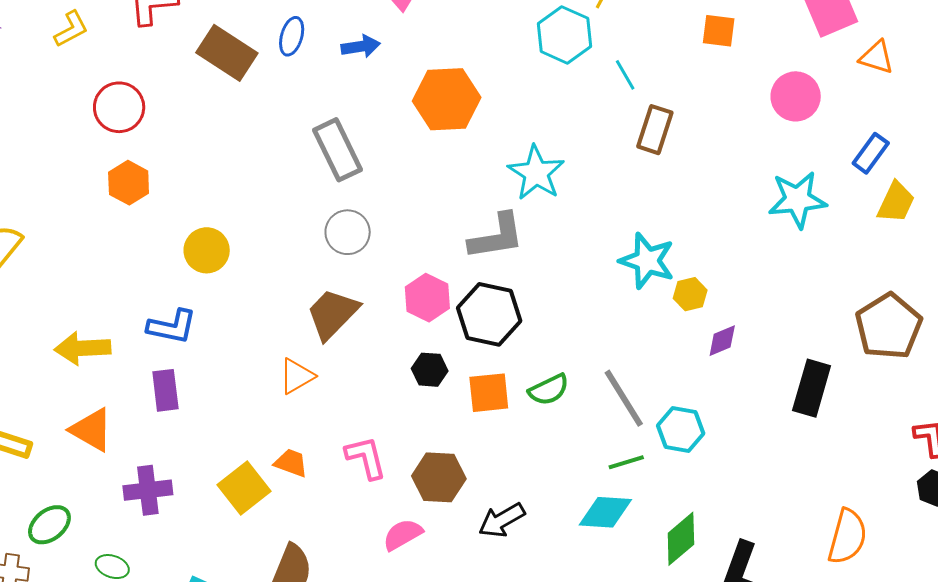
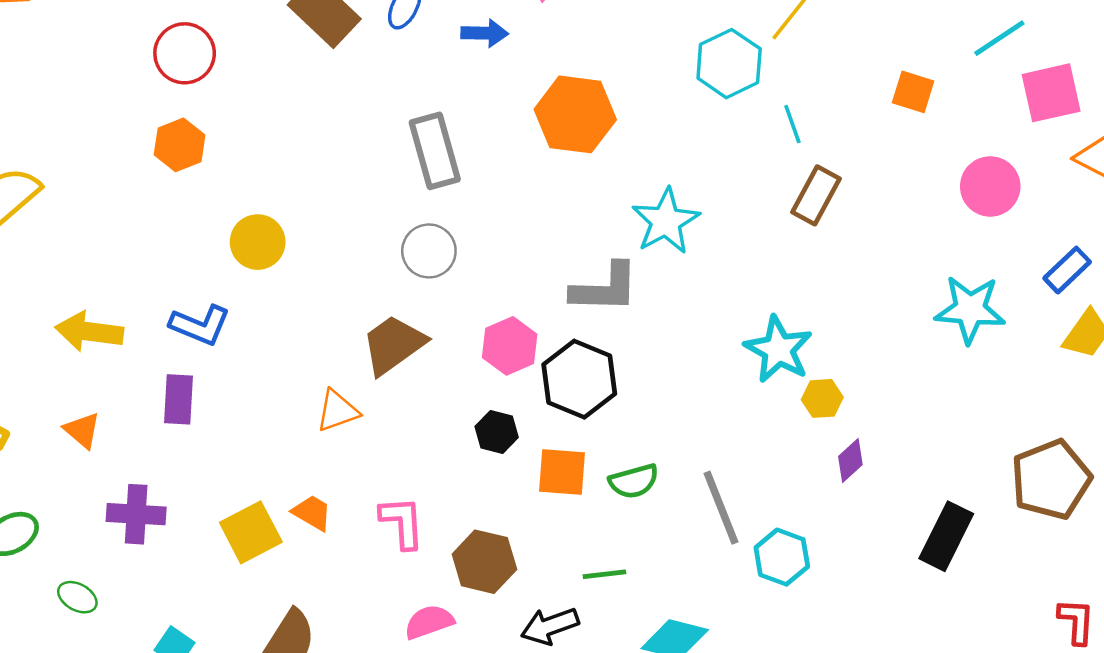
purple diamond: (722, 341) -> (850, 461), turned -30
orange triangle: (91, 430) -> (82, 430), size x0.7
green line: (626, 462) -> (604, 574), moved

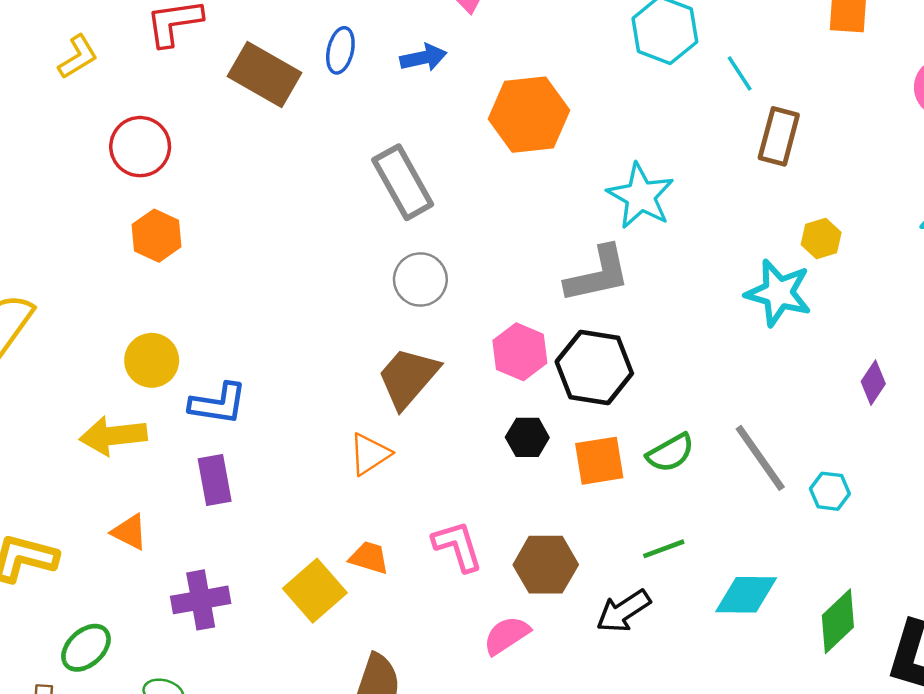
yellow circle: (258, 242) -> (152, 360), moved
yellow hexagon: (822, 398) -> (821, 239), moved
cyan hexagon: (782, 557) -> (830, 491), size x0.7

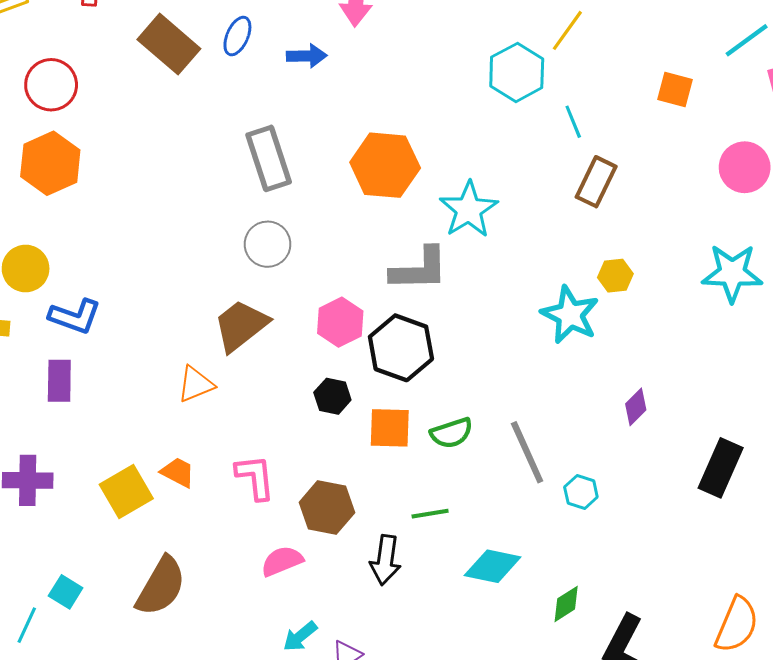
orange hexagon: (529, 115) -> (385, 165), moved
orange hexagon: (157, 236) -> (50, 163), size x1.4
black arrow: (623, 611) -> (385, 560), turned -60
green diamond: (838, 621) -> (566, 604), size x0.7

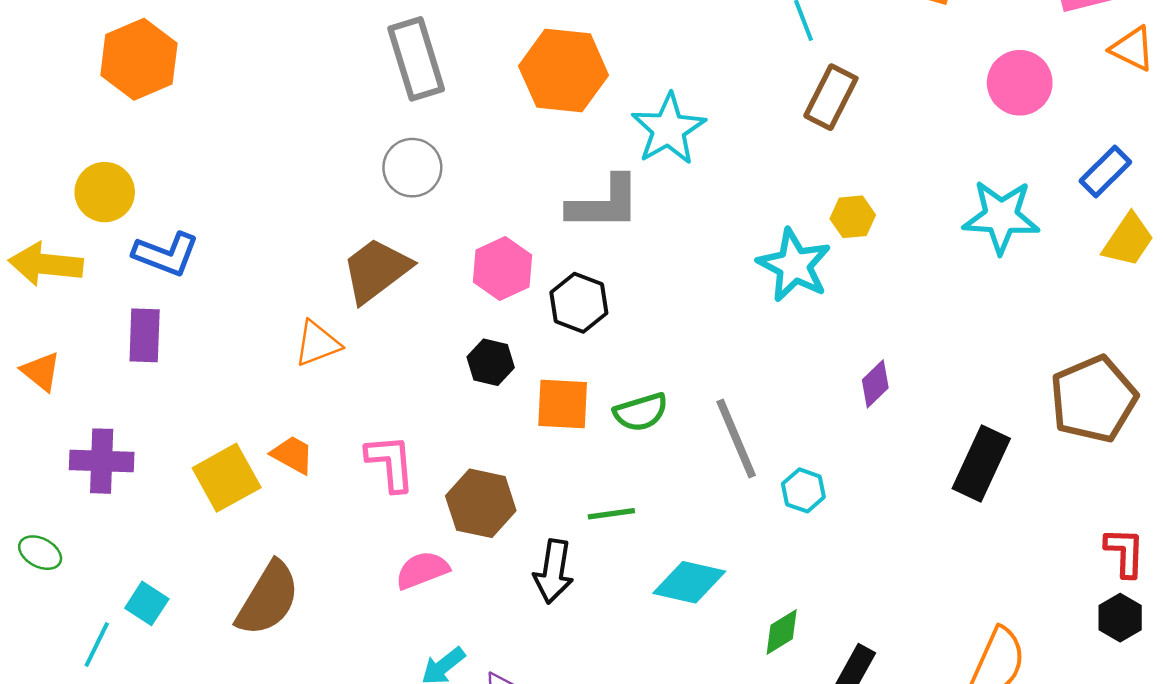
black hexagon: (401, 348) -> (579, 303), size x0.7

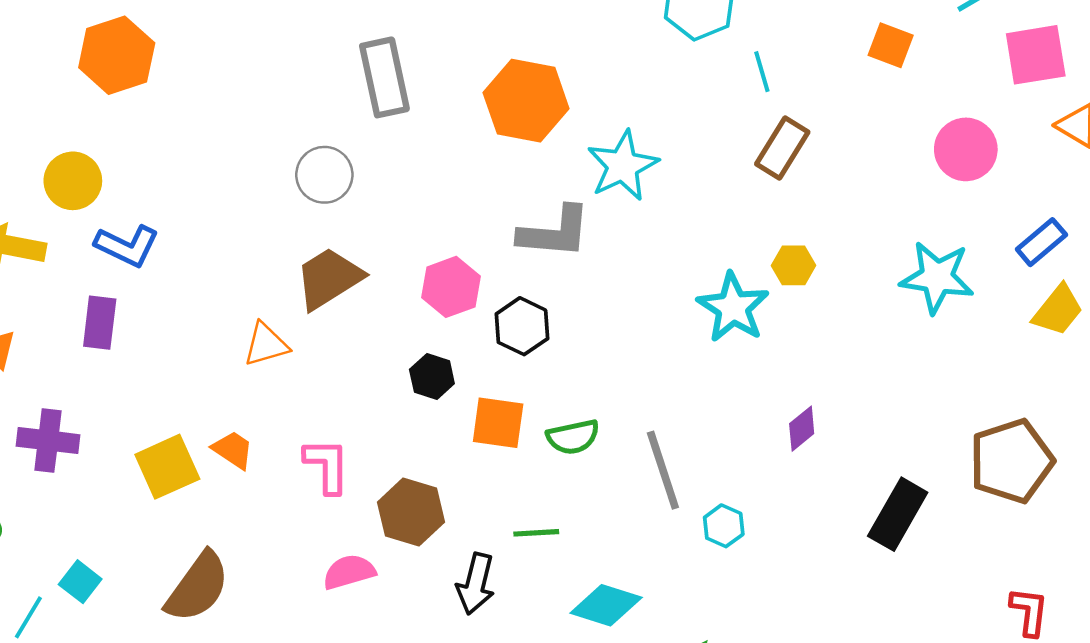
gray circle: (412, 168) -> (324, 175), moved

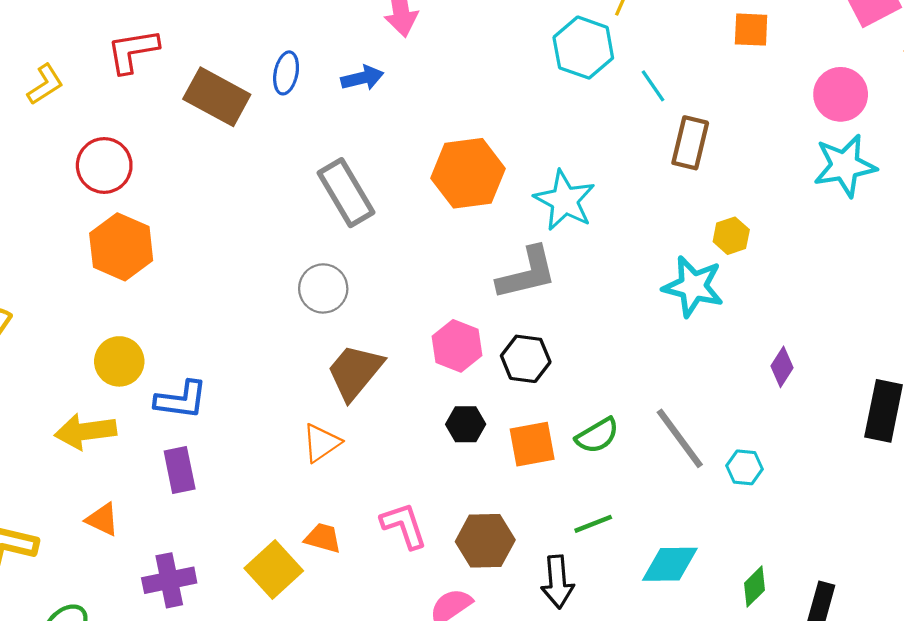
cyan star: (937, 277) -> (845, 166), moved

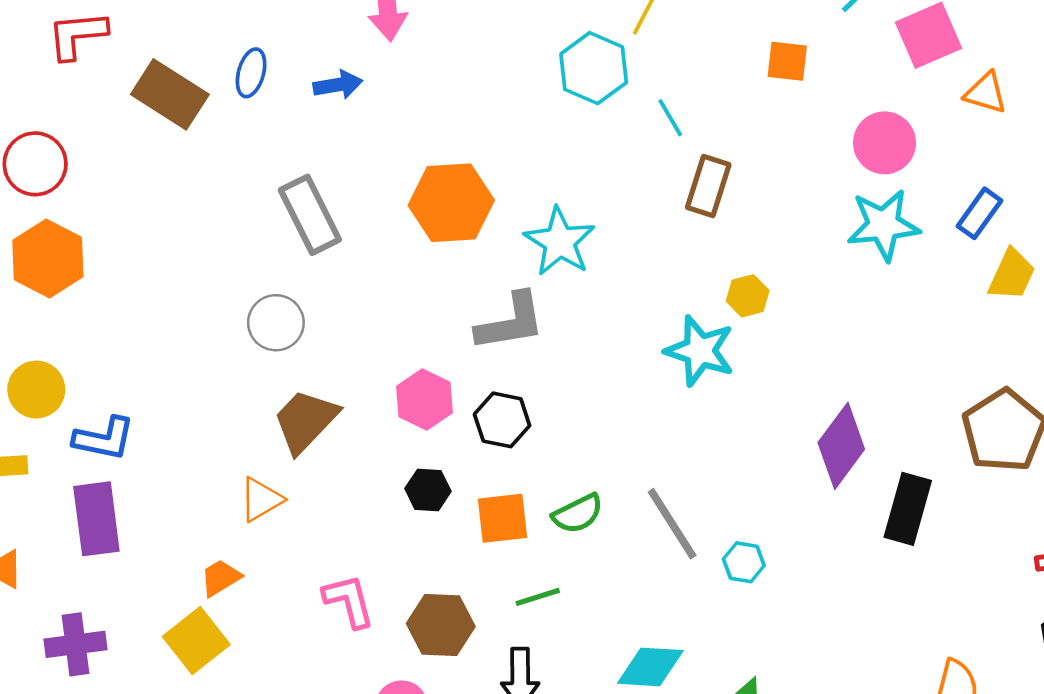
purple diamond: (782, 367) -> (841, 446), moved, size x1.8
purple rectangle: (180, 470) -> (96, 519), size x1.4
green line: (593, 524) -> (538, 597), moved
orange trapezoid: (323, 538) -> (221, 578), moved, turned -51

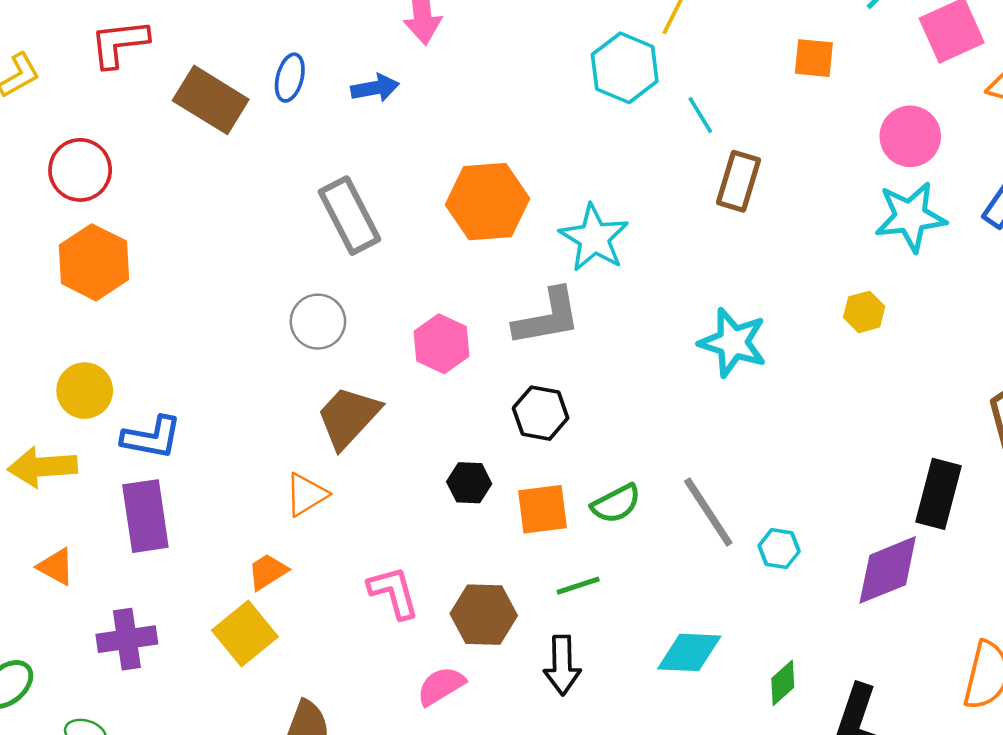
yellow hexagon: (748, 296) -> (864, 312), moved
pink hexagon: (424, 399) -> (441, 344), moved
purple diamond: (841, 446) -> (888, 570), moved, turned 32

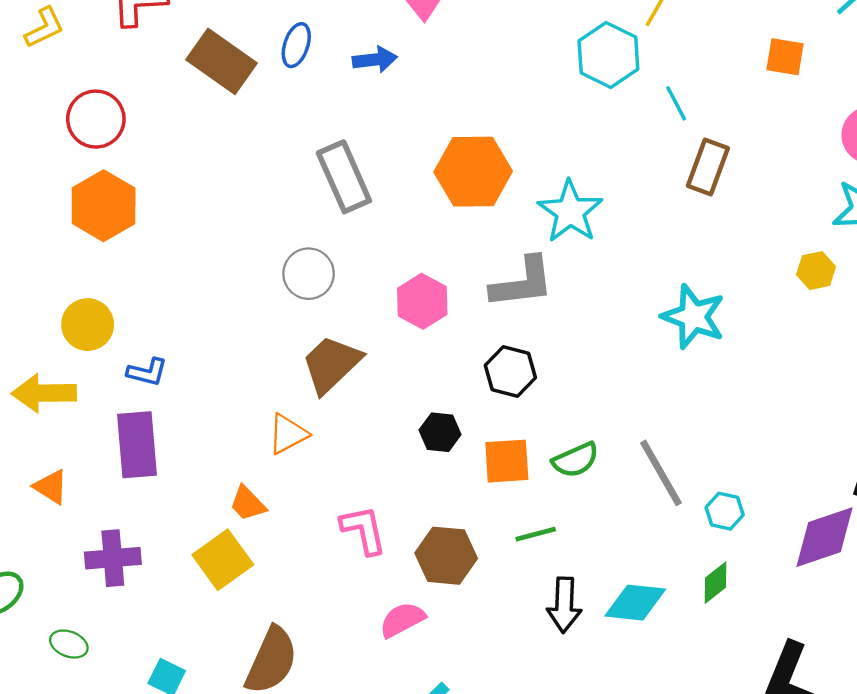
yellow hexagon: (864, 312) -> (816, 271), moved
blue L-shape: (152, 438) -> (147, 372), size x0.7
orange trapezoid: (268, 572) -> (248, 504), turned -105
black arrow: (562, 665) -> (564, 605), moved
green diamond: (783, 683) -> (716, 583), moved

